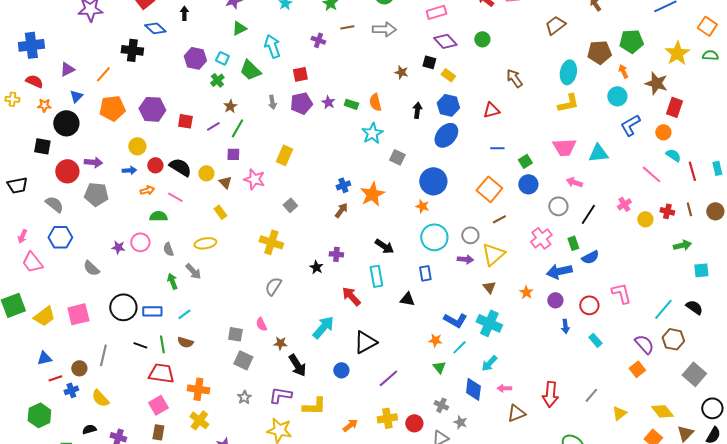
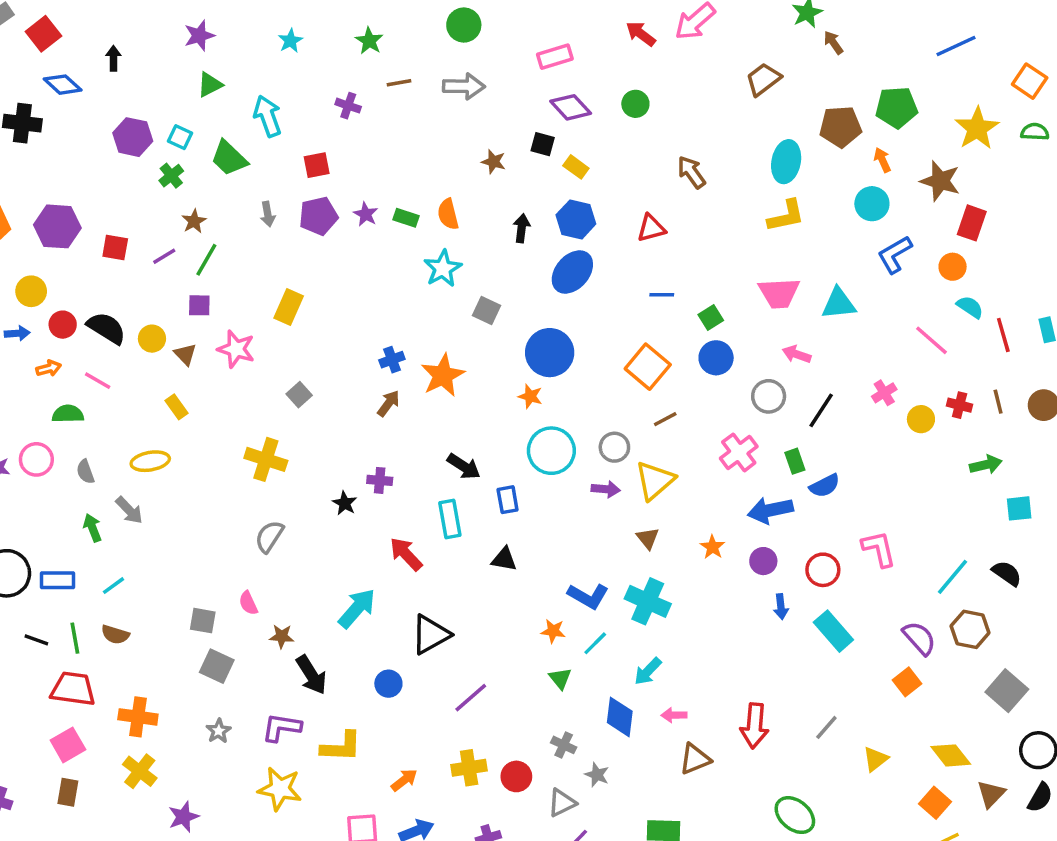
blue rectangle: (425, 273) -> (508, 500), moved
cyan rectangle: (595, 340) -> (833, 631), size x1.6

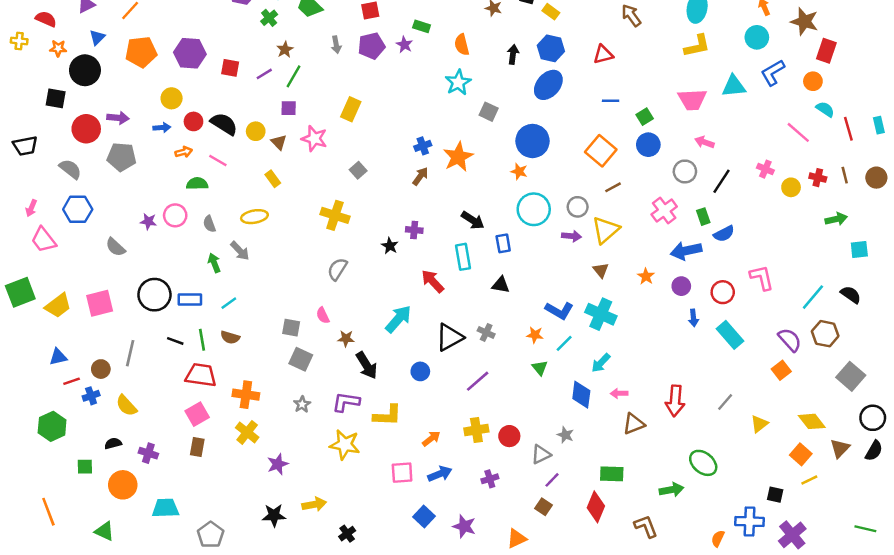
green rectangle: (406, 218) -> (422, 26), moved
cyan triangle: (839, 304) -> (734, 86), moved
pink cross: (884, 393) -> (765, 169), turned -35
gray cross: (564, 745) -> (486, 332), moved

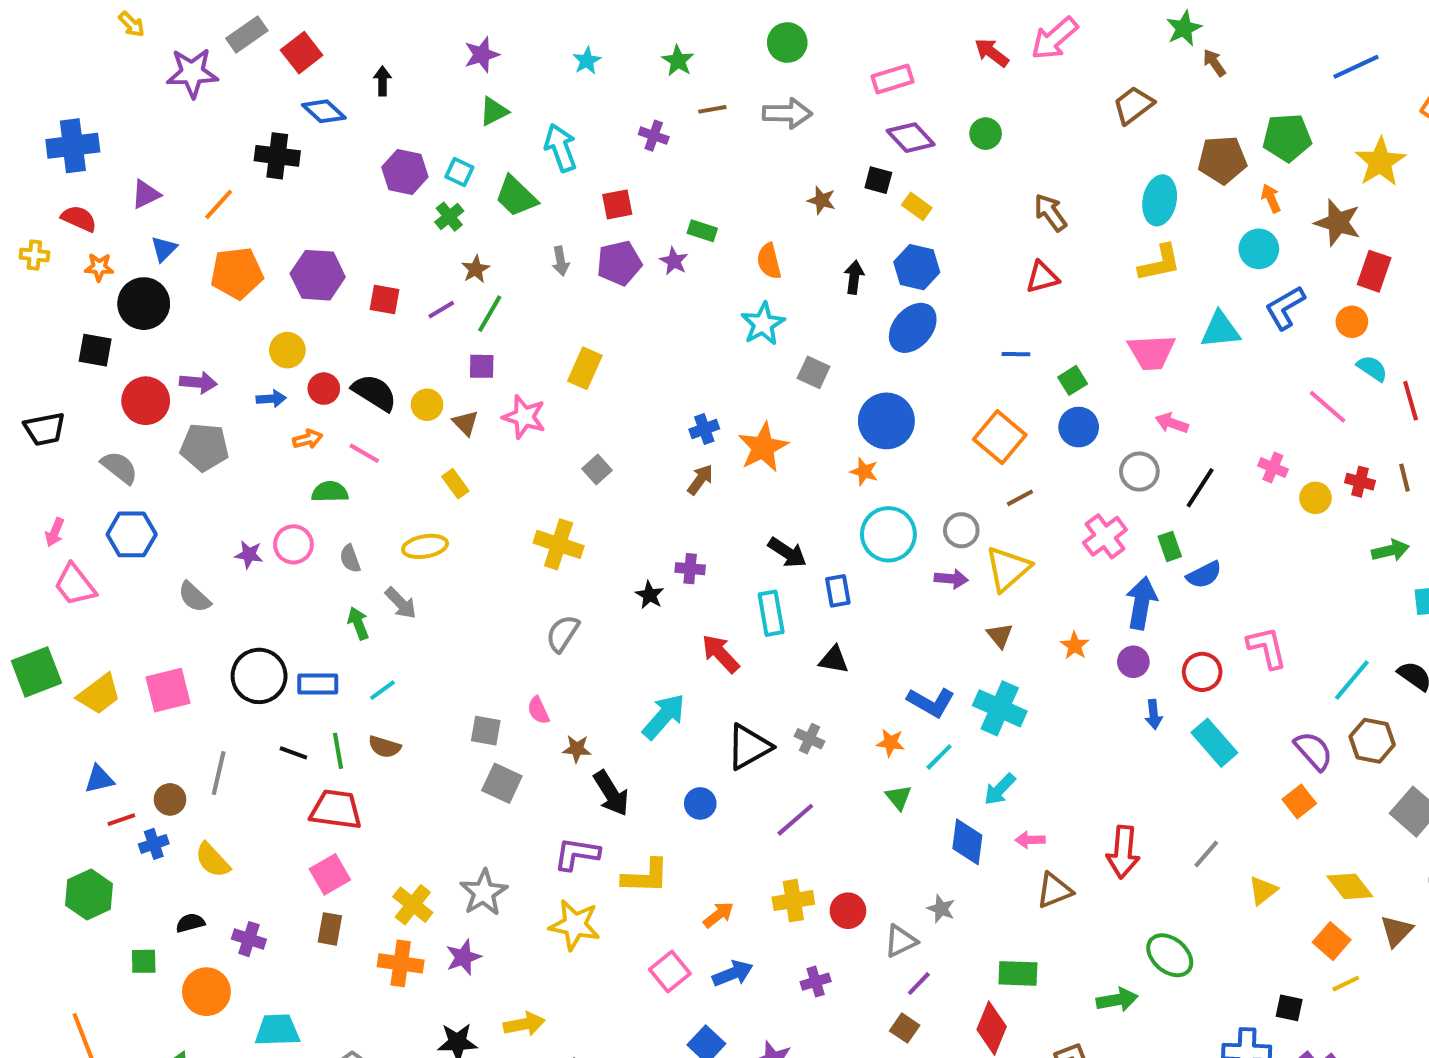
red triangle: (603, 54) -> (1042, 277), moved
blue arrow: (686, 251) -> (1141, 603), turned 112
orange cross: (246, 395) -> (401, 963), moved
gray star: (302, 404) -> (484, 892), moved, size x1.6
pink square: (402, 473) -> (670, 971), turned -35

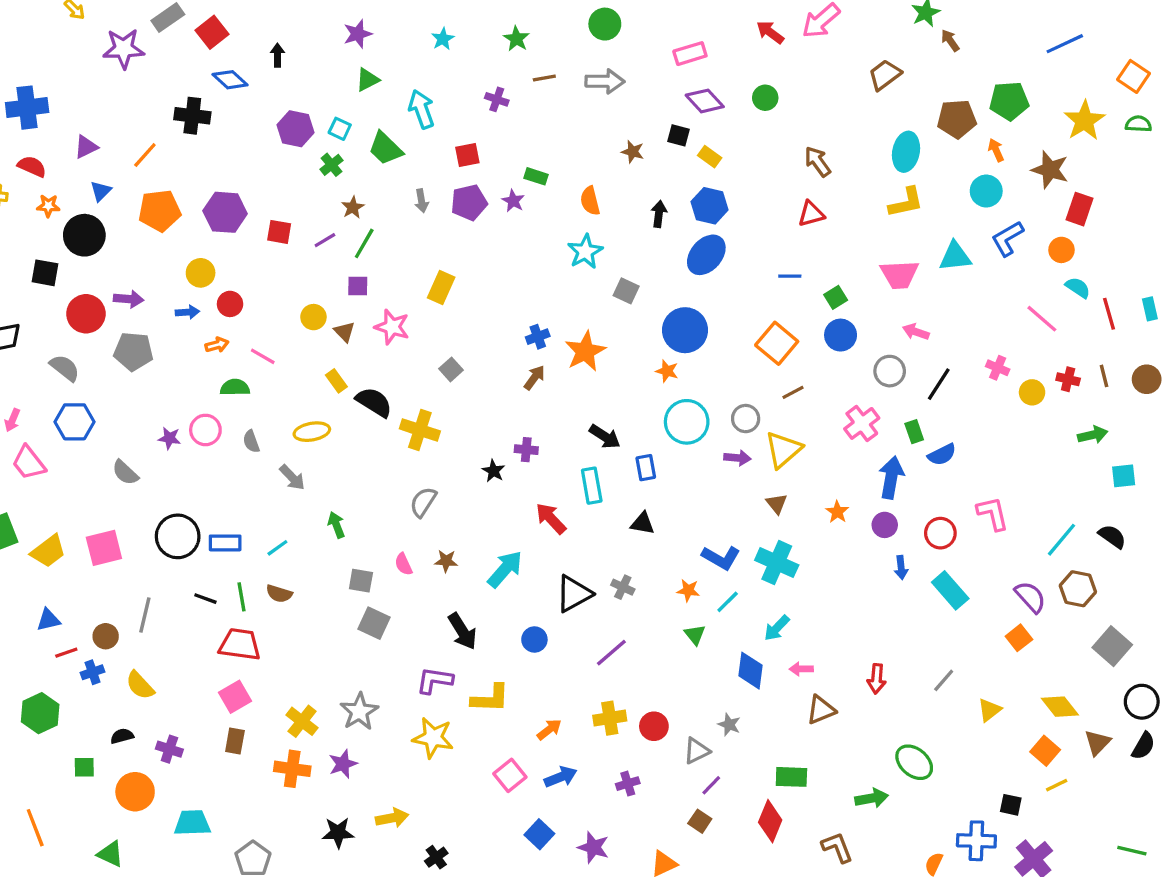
black semicircle: (374, 393) -> (374, 402), moved
green arrow: (358, 623) -> (336, 525), moved
brown star: (577, 749) -> (446, 561), moved
red arrow: (1123, 852) -> (877, 679), size x0.7

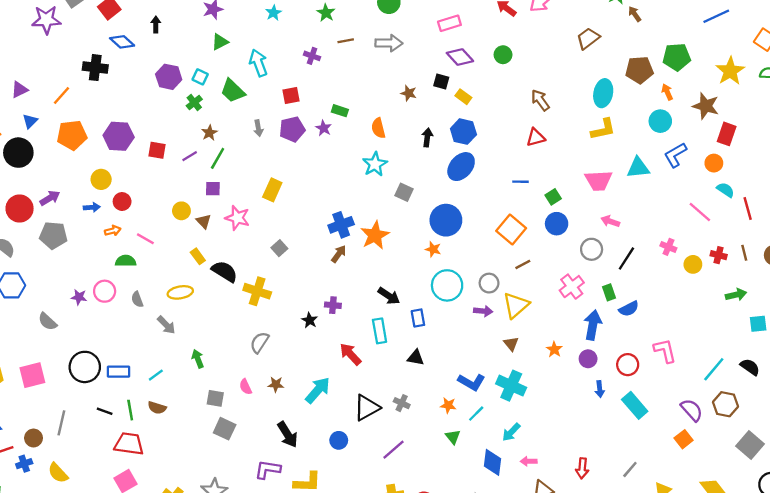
purple arrow: (129, 299) -> (50, 198), turned -36
blue cross: (538, 337) -> (341, 225), size x1.5

